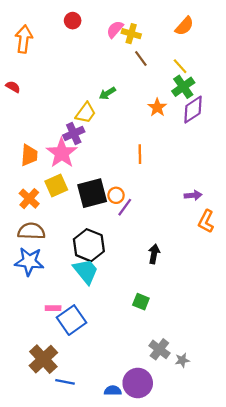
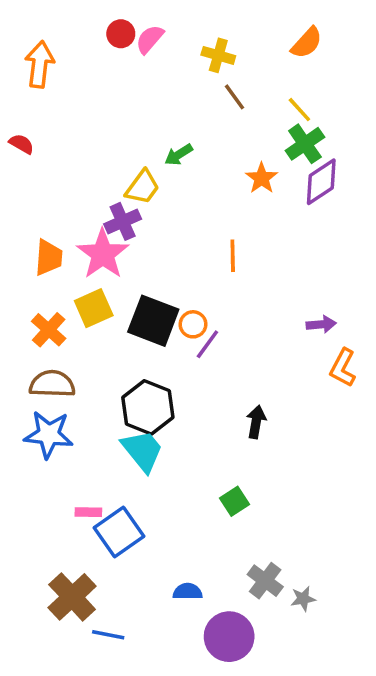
pink semicircle: (115, 29) -> (150, 39), moved
black square: (92, 193) -> (153, 321), turned 36
green square: (141, 302) -> (235, 501), turned 35
blue semicircle: (113, 391) -> (188, 591), moved

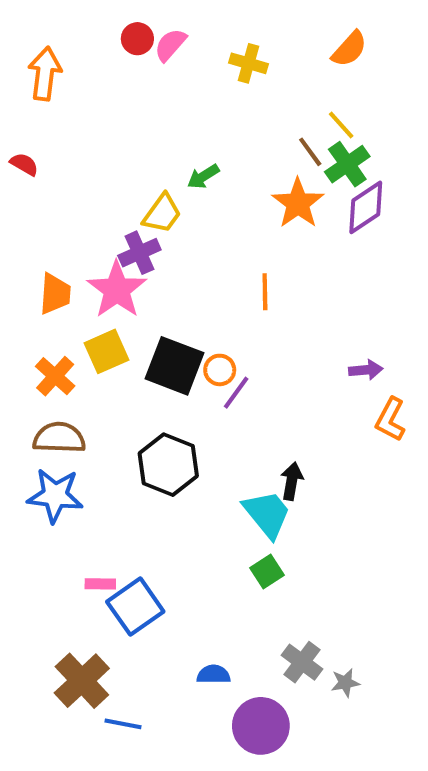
brown line: (235, 97) -> (310, 152), moved
orange star: (262, 178) -> (298, 203), size x1.4
cyan trapezoid: (142, 451) -> (267, 514), moved

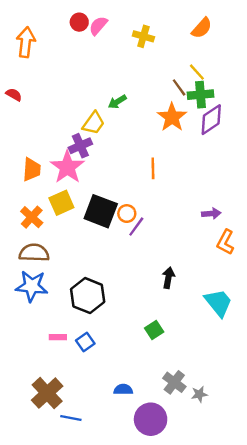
green cross: (347, 164) -> (201, 95), turned 30
black hexagon: (168, 465) -> (88, 296), moved
cyan trapezoid: (267, 514) -> (218, 303), moved
blue square: (135, 607) -> (85, 342), moved, size x0.6

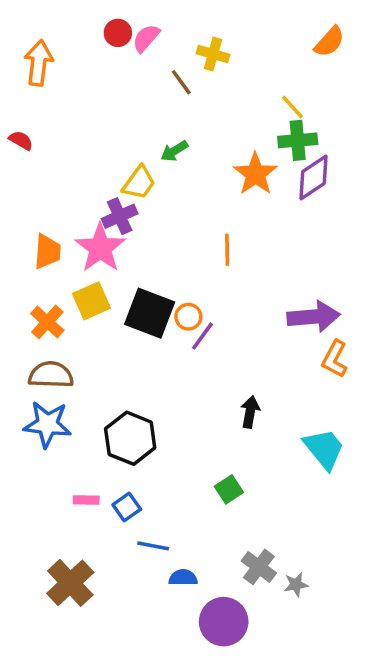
orange semicircle: (202, 28) -> (329, 42), moved
brown line: (179, 87) -> (181, 82), moved
purple arrow: (211, 214) -> (314, 317), size x1.8
blue line: (71, 418) -> (153, 546), moved

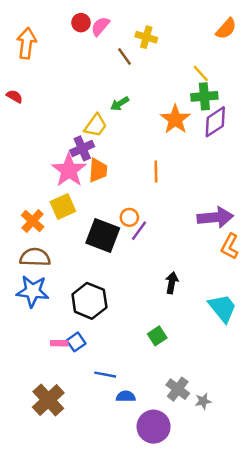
orange trapezoid: (47, 251) -> (98, 170), moved
black square: (150, 313) -> (103, 235), moved
blue square: (127, 507) -> (76, 342), moved

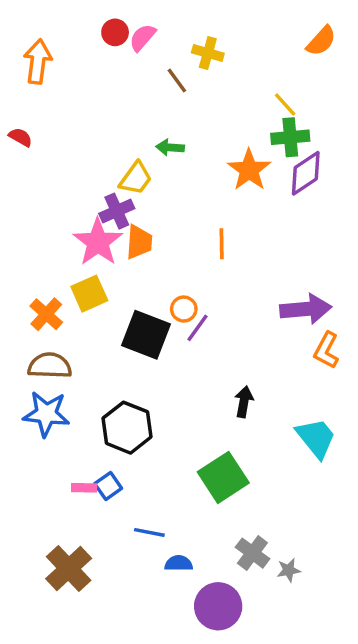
green arrow: (120, 104) -> (170, 147), turned 36
green square: (157, 336) -> (223, 477), size x1.8

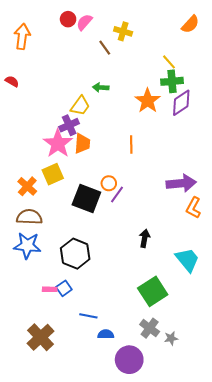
green square: (223, 477) -> (153, 291), moved

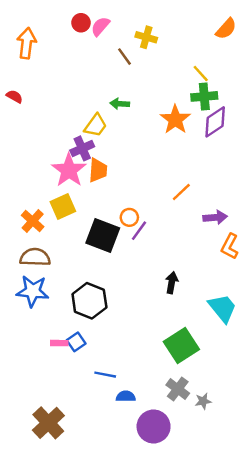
orange line: (131, 145) -> (181, 192), moved, turned 48
purple arrow: (181, 183) -> (215, 217), size x0.7
brown cross: (41, 337) -> (48, 423), moved

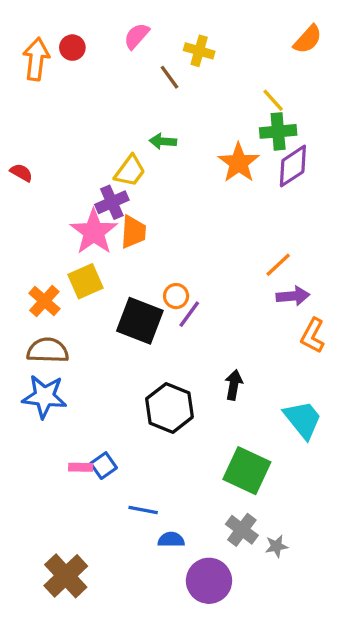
red circle: (81, 23) -> (72, 48), moved
red semicircle: (15, 96) -> (21, 173), moved
orange line: (181, 192) -> (278, 265), moved
black hexagon: (89, 301) -> (169, 408), moved
green square: (181, 346) -> (247, 471), turned -32

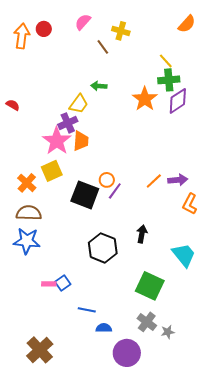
orange line: (278, 265) -> (154, 181), moved

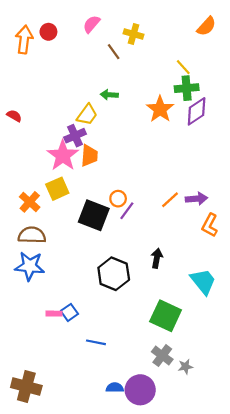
blue semicircle: (104, 328) -> (115, 388), moved
brown cross: (40, 350) -> (26, 386), moved, turned -32

